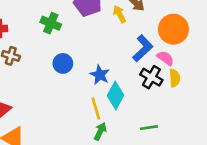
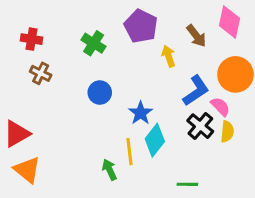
yellow arrow: (120, 14) -> (169, 56), moved
green arrow: (100, 131) -> (109, 170), moved, turned -60

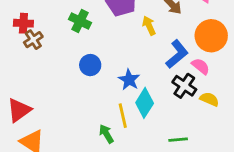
brown cross: (41, 73) -> (33, 40), moved, turned 36
yellow semicircle: (227, 132) -> (209, 99), moved, turned -66

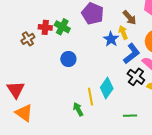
red cross: (23, 23) -> (45, 27), moved
yellow arrow: (149, 26) -> (123, 32), moved
blue star: (129, 80) -> (111, 39), moved
red triangle: (19, 110) -> (16, 90), turned -30

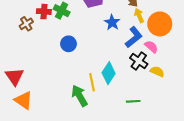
yellow arrow: (123, 32) -> (139, 15), moved
green arrow: (78, 109) -> (79, 96), size x1.5

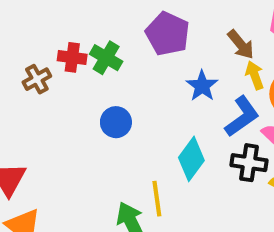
black cross: (139, 61) -> (249, 163), turned -30
cyan diamond: (109, 73) -> (191, 159), moved

